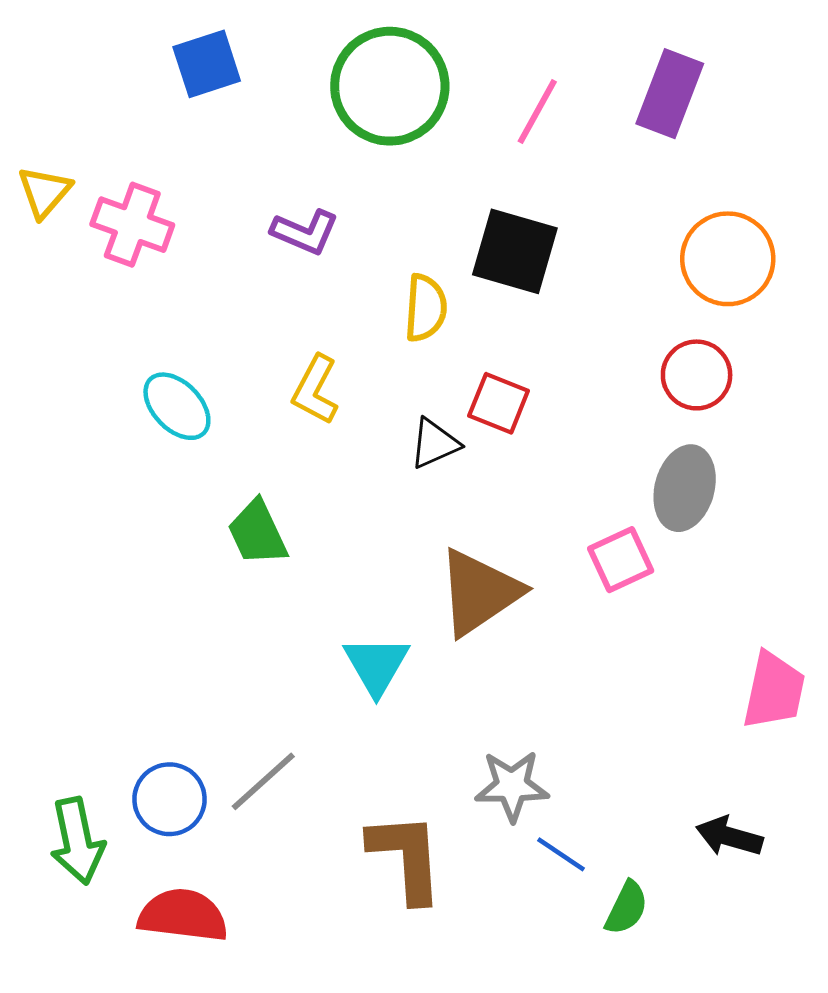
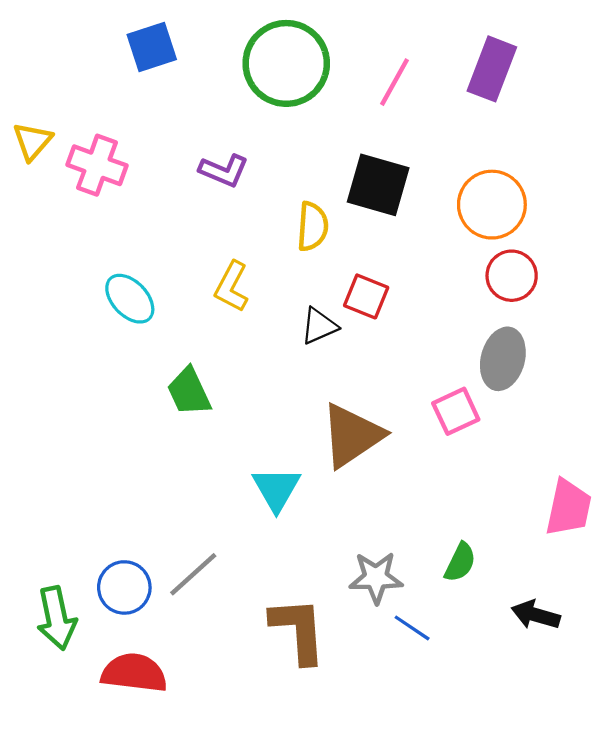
orange circle: (728, 259) -> (492, 205), moved
green semicircle: (627, 908) -> (460, 562), moved

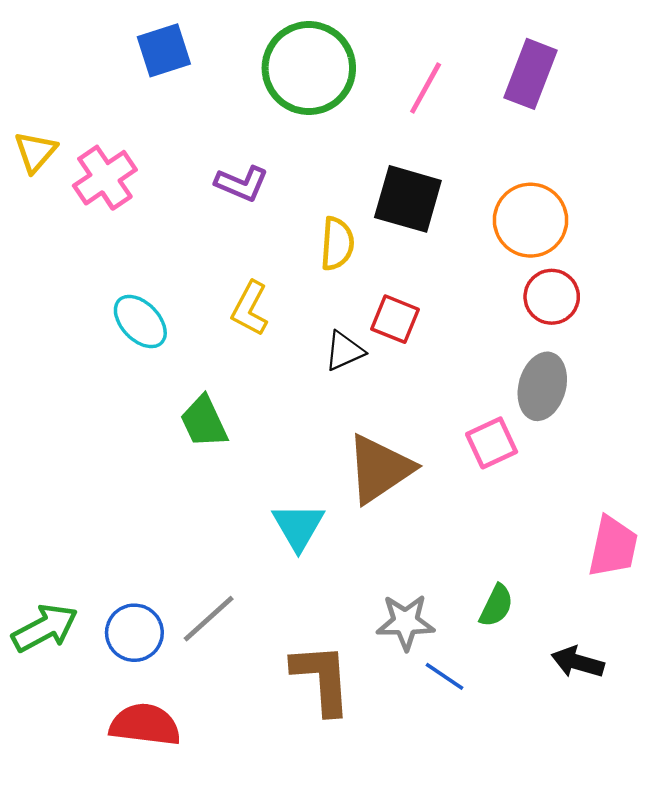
pink cross: (97, 165) -> (105, 178), turned 36
green arrow: (57, 618) -> (45, 628), moved, turned -106

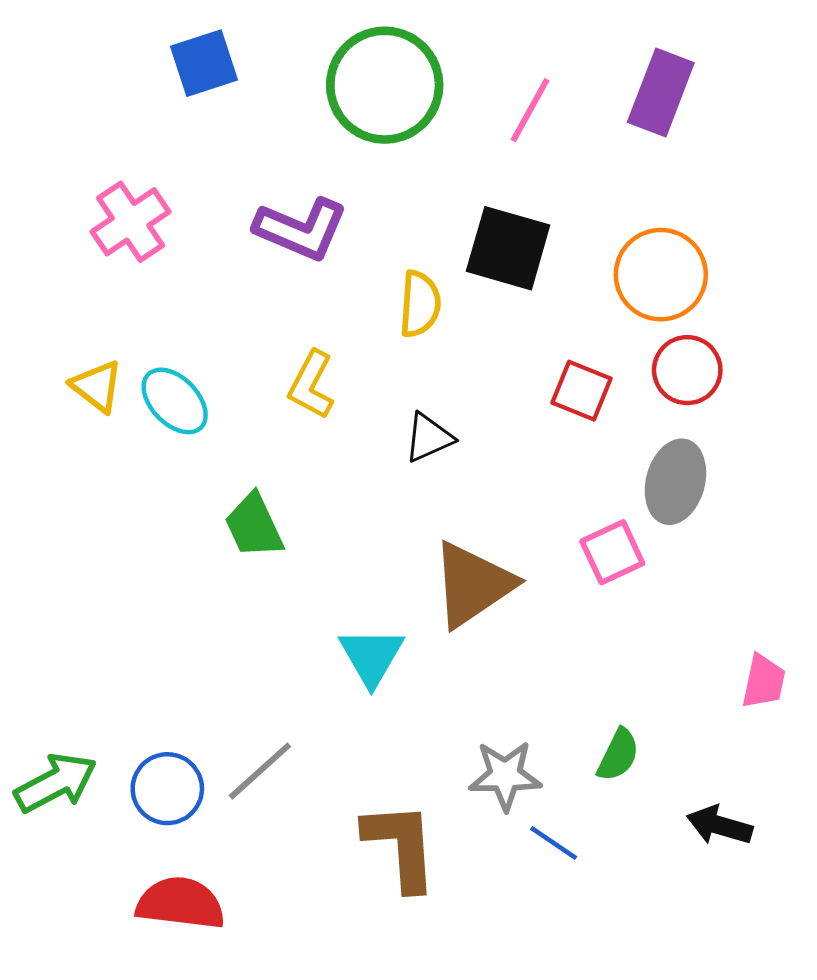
yellow triangle: (35, 152) -> (97, 386), moved, turned -33
purple L-shape: (242, 184) -> (301, 229), size x1.4
red square: (395, 319) -> (581, 391), moved
pink trapezoid: (613, 547) -> (764, 681), size x0.7

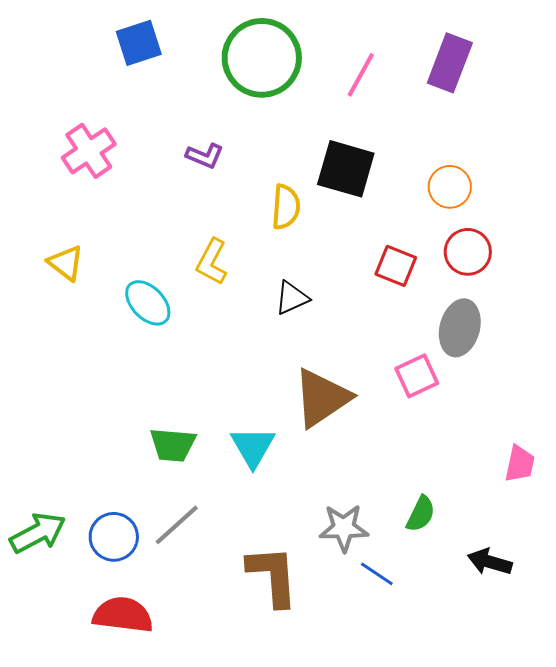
purple L-shape: (301, 229) -> (205, 156), size x0.6
orange circle: (661, 275) -> (450, 187), size x0.7
cyan ellipse: (175, 401) -> (148, 303), moved
green trapezoid: (254, 526) -> (173, 445), moved, turned -60

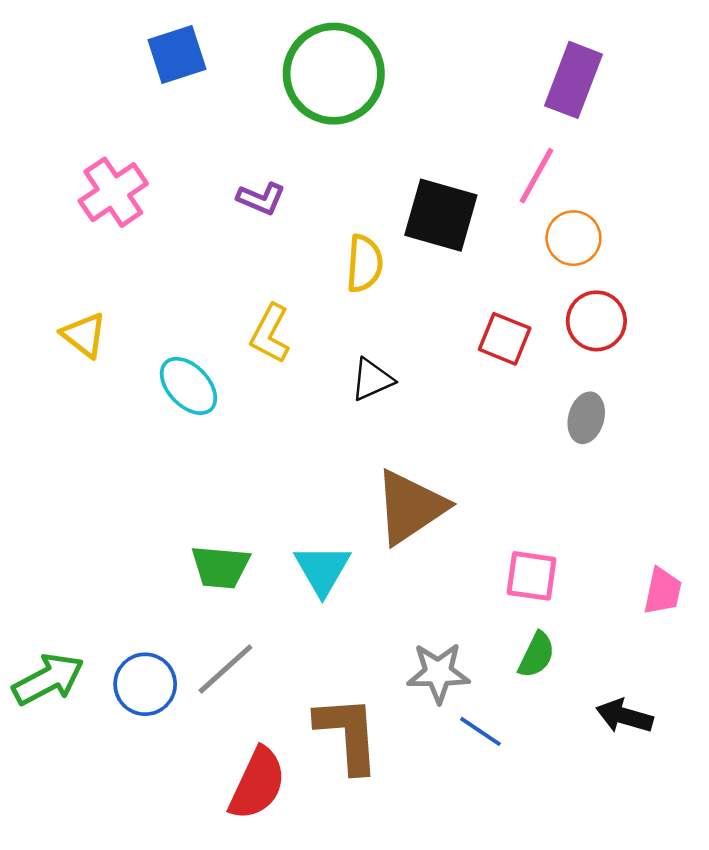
pink line: (361, 75) -> (537, 176), moved
gray ellipse: (460, 328) -> (586, 418), size x0.7
pink square: (417, 376) -> (531, 576), moved, turned 33
red semicircle: (123, 615) -> (257, 784), moved, turned 108

